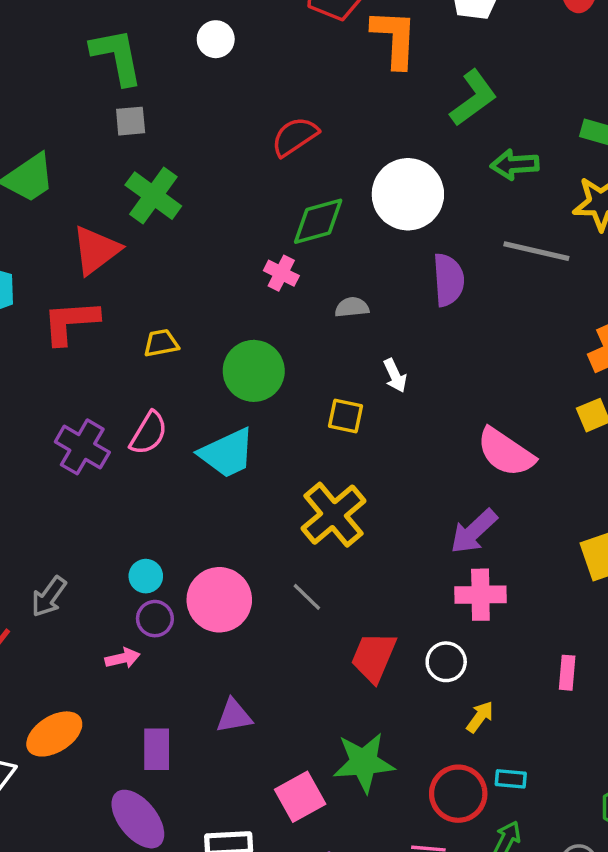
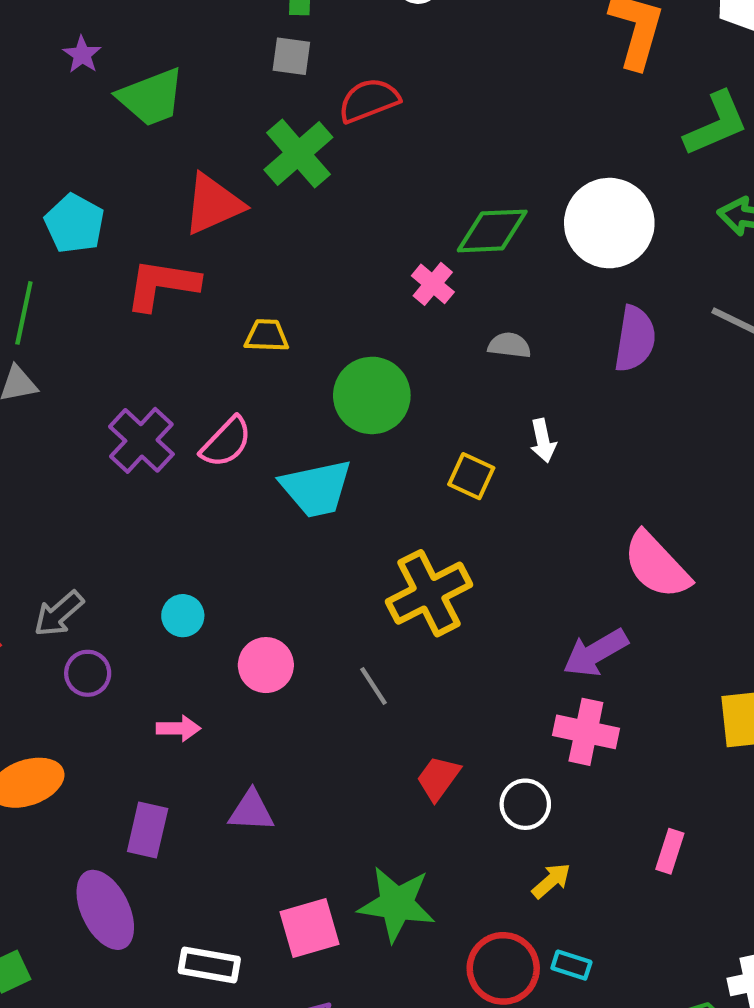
red semicircle: (295, 137) -> (369, 100), moved
pink circle: (219, 600) -> (266, 665), size x0.7
purple circle: (155, 619) -> (88, 673), moved
red trapezoid: (374, 657) -> (438, 778), size x0.7
pink arrow: (123, 658) -> (178, 728), moved

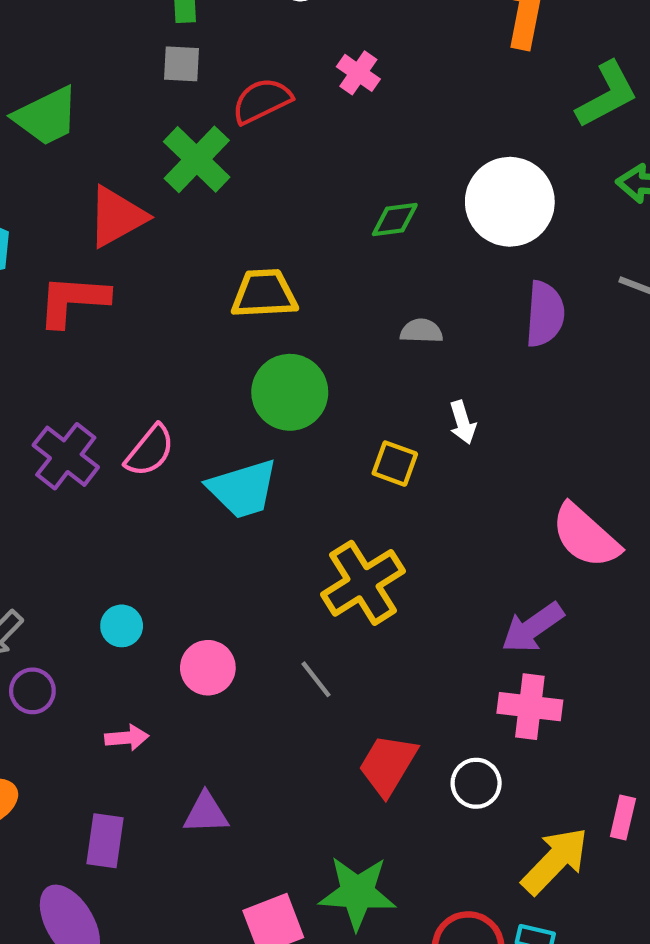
green diamond: (492, 231) -> (395, 220), size x0.7
pink cross: (433, 284) -> (358, 73), moved
yellow trapezoid: (267, 336) -> (264, 294), moved, size x1.5
red trapezoid: (438, 778) -> (388, 765), size x1.4
yellow arrow: (551, 881) -> (555, 861), moved, size x1.8

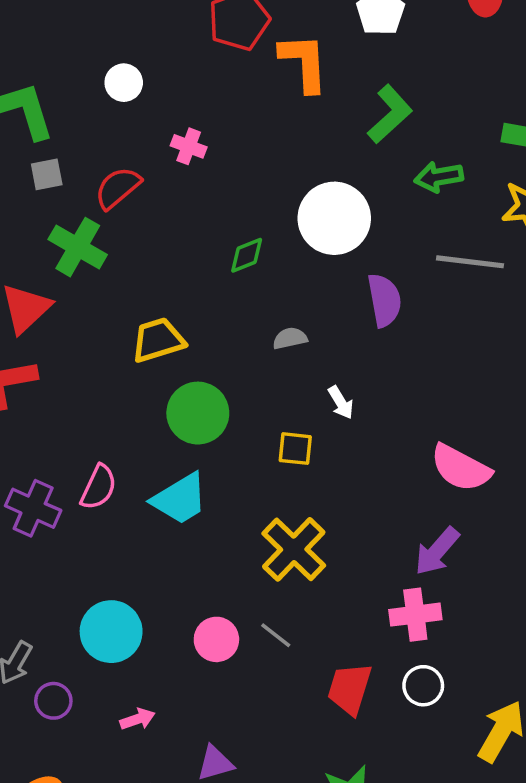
cyan circle: (122, 626) -> (111, 632), size x1.8
pink circle: (208, 668) -> (216, 639), moved
pink cross: (530, 707) -> (415, 615), moved

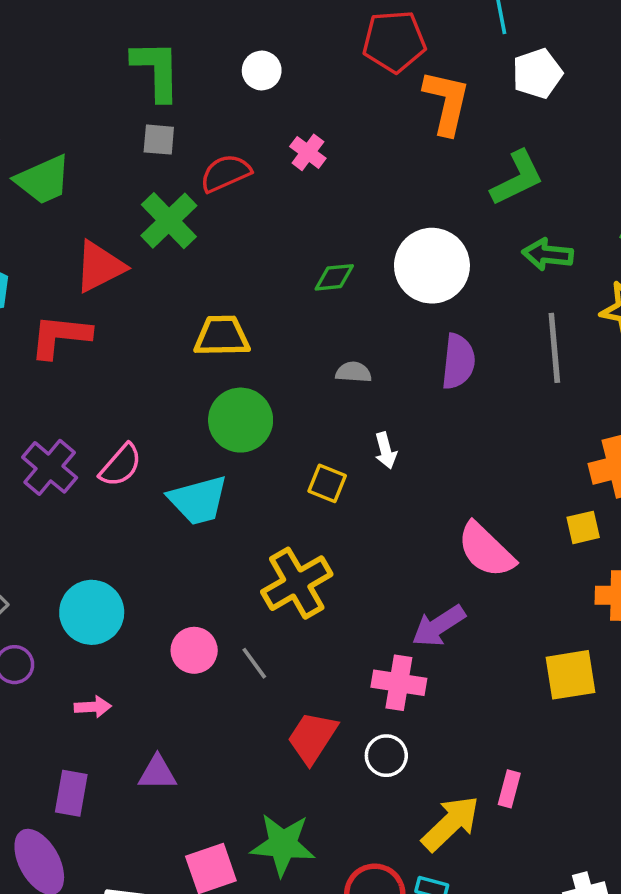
gray line: (470, 262) -> (554, 348), turned 62

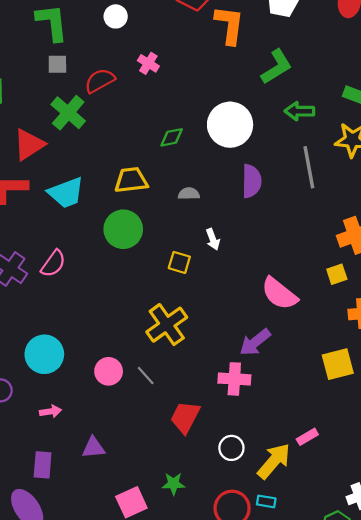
yellow trapezoid: (222, 336) -> (131, 180), moved
cyan trapezoid: (198, 500) -> (66, 193), moved
white circle: (386, 756) -> (231, 448), moved
pink rectangle: (509, 789) -> (307, 437), turned 50
green star: (283, 845) -> (174, 484), size x0.6

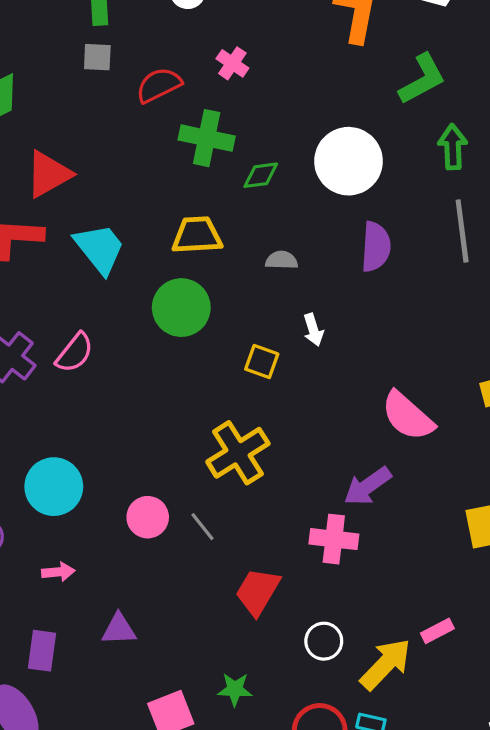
green arrow: (299, 111) -> (453, 147), turned 84
green cross: (68, 113) -> (207, 138), moved, turned -32
cyan trapezoid: (66, 193) -> (100, 249), turned -111

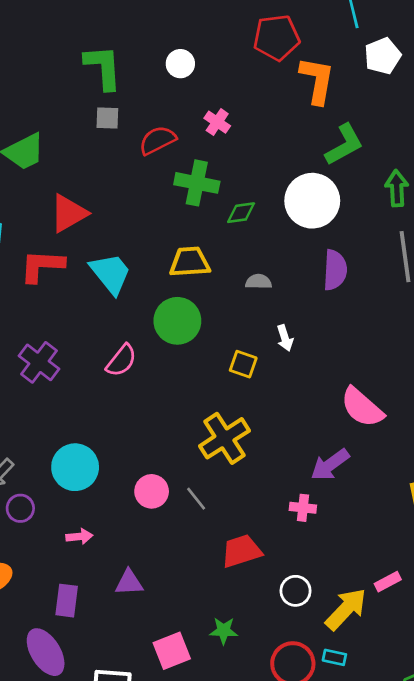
green L-shape: (422, 79) -> (344, 145), moved
pink semicircle: (75, 353) -> (121, 360), moved
pink cross: (334, 539) -> (303, 508), size x0.7
red trapezoid: (258, 592) -> (241, 551), turned 42

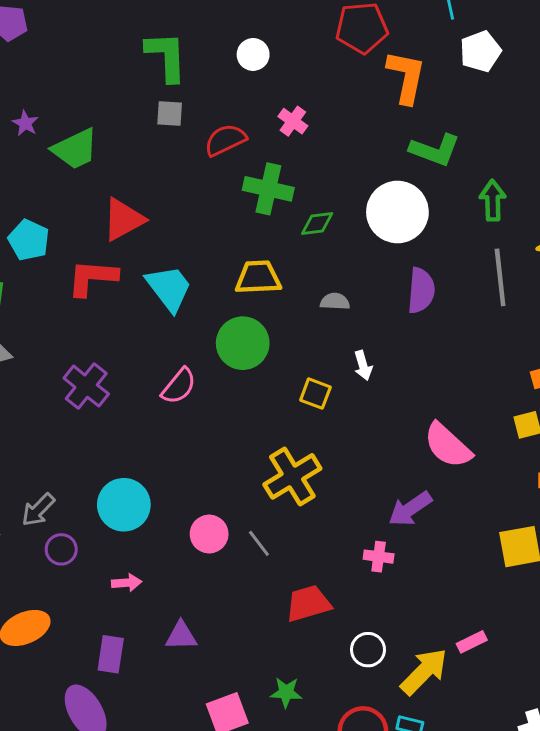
green L-shape: (344, 145) -> (435, 150), turned 48

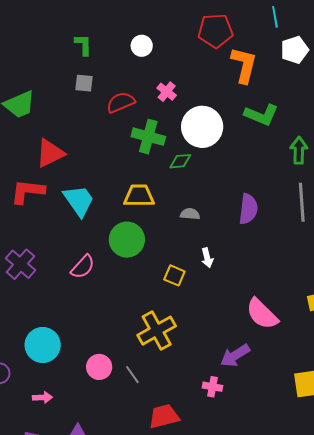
green L-shape: (166, 56) -> (83, 45), size x0.6
white circle: (397, 212) -> (202, 127), moved

